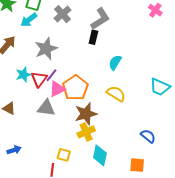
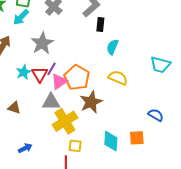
black rectangle: (93, 37) -> (100, 24), moved
yellow cross: (86, 132) -> (65, 121), moved, size x1.4
orange square: (137, 165) -> (137, 138), moved

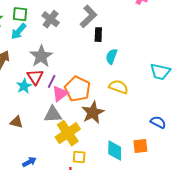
red triangle: (40, 74) -> (35, 77), moved

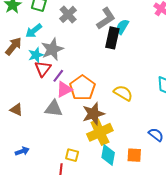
cyan arrow: (19, 31) -> (34, 31), moved
black rectangle: (98, 35) -> (112, 38), size x1.5
cyan semicircle: (111, 56) -> (122, 27), moved
cyan star: (24, 86) -> (36, 55), moved
yellow cross: (68, 133) -> (100, 132), moved

